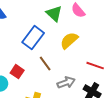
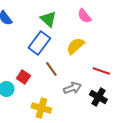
green triangle: (54, 14) -> (48, 19), moved

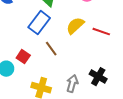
red line: (101, 71) -> (101, 32), moved
gray arrow: (72, 88) -> (72, 84), moved, turned -54

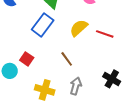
brown line: (51, 49) -> (67, 59), moved
black cross: (98, 77) -> (112, 79), moved

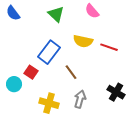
blue rectangle: (43, 25) -> (49, 52), moved
yellow semicircle: (79, 28) -> (83, 41), turned -126

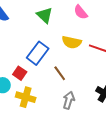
yellow cross: (49, 103) -> (26, 97), moved

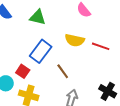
green triangle: (45, 15) -> (38, 17), moved, turned -30

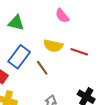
brown line: (63, 71) -> (42, 68), moved

